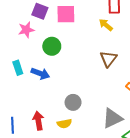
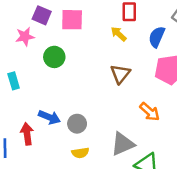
blue arrow: (40, 73) -> (49, 117), moved
red arrow: (38, 121) -> (27, 134), moved
yellow semicircle: (64, 124) -> (80, 153), moved

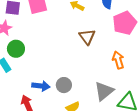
green circle: (54, 57) -> (16, 49), moved
orange arrow: (150, 112) -> (118, 60), turned -132

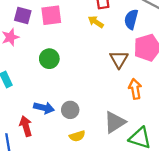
brown triangle: (87, 37) -> (119, 59), moved
green circle: (16, 49) -> (49, 59), moved

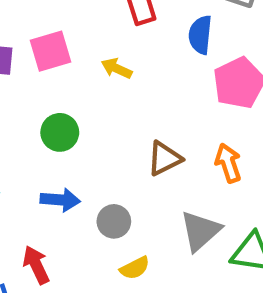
yellow arrow: (96, 22) -> (117, 68), moved
brown triangle: (119, 59) -> (164, 158), moved, turned 42
blue arrow: (44, 108) -> (60, 200), moved

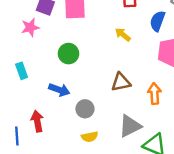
yellow arrow: (117, 68) -> (123, 35), moved

